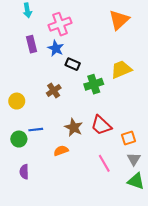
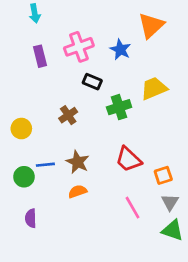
pink cross: (60, 24) -> (79, 47), moved
blue star: (56, 48) -> (120, 50), moved
brown star: (74, 127) -> (78, 162), moved

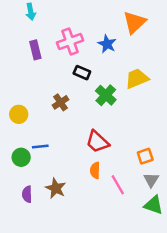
green cross: (119, 107) -> (106, 95), turned -30
red trapezoid: (128, 159) -> (97, 142), moved
brown star: (78, 162) -> (56, 188), moved
orange semicircle: (78, 191) -> (95, 170), moved, turned -70

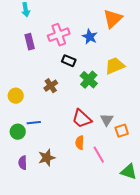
gray triangle: (151, 180) -> (107, 120), moved
brown star: (56, 188) -> (47, 158), turned 30

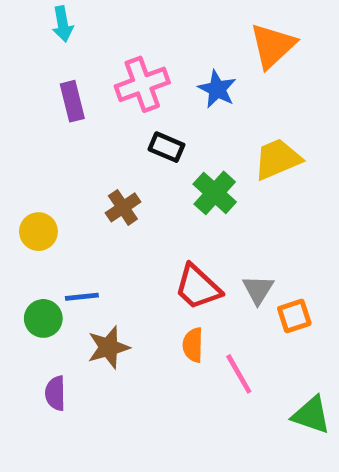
brown star: (47, 158) -> (108, 347), moved

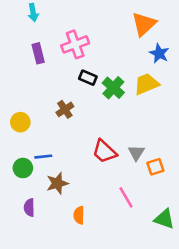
blue star: (217, 89) -> (159, 53), moved
green cross: (215, 193) -> (113, 88), moved
orange semicircle: (193, 345) -> (79, 215), moved

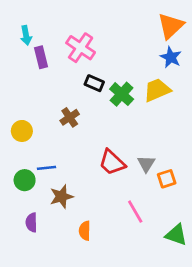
cyan arrow: (33, 13) -> (26, 35), moved
orange triangle: (144, 24) -> (171, 26), moved
pink cross: (75, 44) -> (81, 48), turned -36

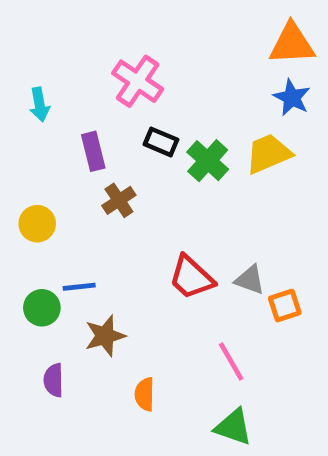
orange triangle: (171, 26) -> (292, 44), turned 40
cyan arrow: (26, 35) -> (40, 105), moved
purple rectangle: (41, 57) -> (93, 151), moved
gray triangle: (146, 164) -> (250, 280), turned -42
green triangle: (176, 235) -> (233, 427), moved

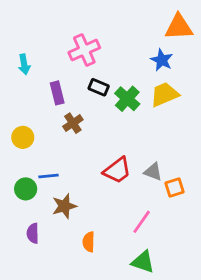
pink cross: (138, 81) -> (84, 50), turned 32
blue star: (292, 98) -> (162, 60), moved
red trapezoid: (191, 277) -> (117, 170), turned -80
pink line: (231, 362) -> (142, 222), turned 65

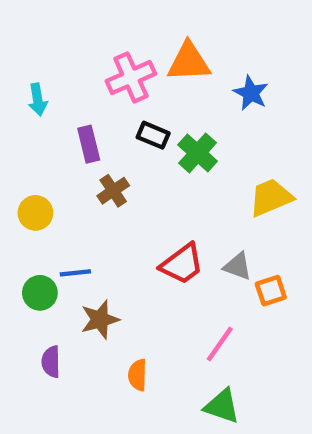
orange triangle: (179, 27) -> (189, 62), moved
yellow trapezoid: (165, 94) -> (271, 197), moved

